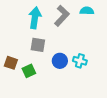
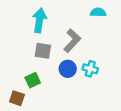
gray L-shape: (62, 16) -> (72, 41), moved
brown square: (11, 63) -> (17, 98), moved

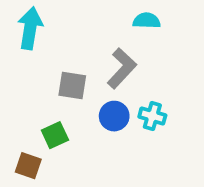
cyan semicircle: (98, 12) -> (147, 21), moved
cyan arrow: (39, 20) -> (30, 28), moved

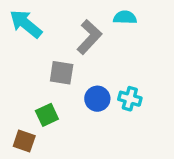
cyan arrow: (30, 28) -> (26, 24), turned -60
gray L-shape: (122, 68) -> (89, 37), moved

